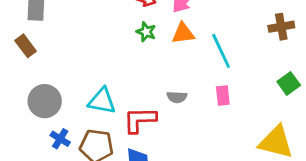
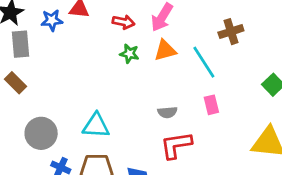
brown cross: (281, 27) -> (231, 32), moved
red L-shape: (140, 120) -> (176, 145), moved

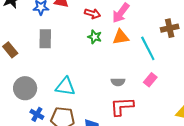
gray rectangle: (21, 44) -> (45, 39), moved
pink rectangle: (211, 105) -> (150, 80), turned 48

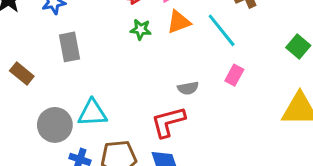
cyan triangle: (65, 87) -> (92, 113), moved
red L-shape: (122, 106) -> (168, 122), moved

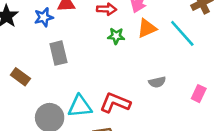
pink rectangle: (234, 75) -> (199, 94), moved
red L-shape: (168, 122) -> (115, 103), moved, turned 40

